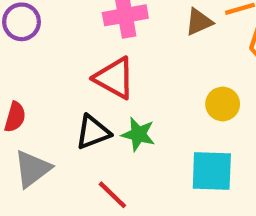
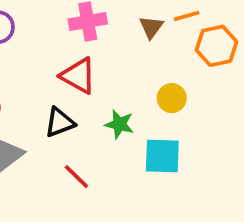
brown triangle: (199, 22) -> (151, 27), turned -30
green star: (138, 134) -> (119, 124), moved

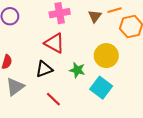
yellow circle: (172, 98) -> (106, 56), size x1.5
cyan square: (162, 156) -> (101, 88), turned 35

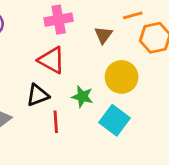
brown triangle: (95, 16) -> (103, 35), moved
red line: (53, 99) -> (56, 122), moved, turned 42

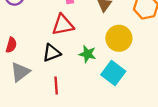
red triangle: (52, 60) -> (63, 25), turned -40
red line: (56, 122) -> (56, 85), moved

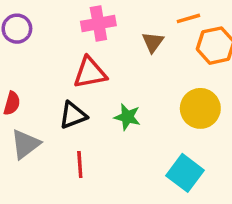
yellow circle: (119, 38) -> (200, 108), moved
cyan square: (113, 73) -> (185, 173), moved

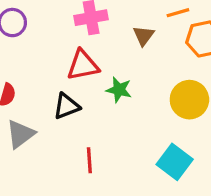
green star: (127, 117) -> (119, 90), moved
red line: (80, 164) -> (89, 160), moved

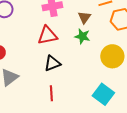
green star: (119, 90) -> (82, 36), moved
black triangle: (66, 106) -> (52, 63), moved

